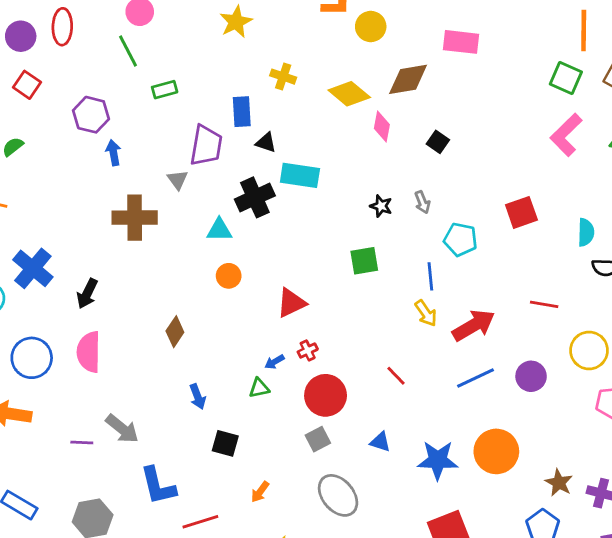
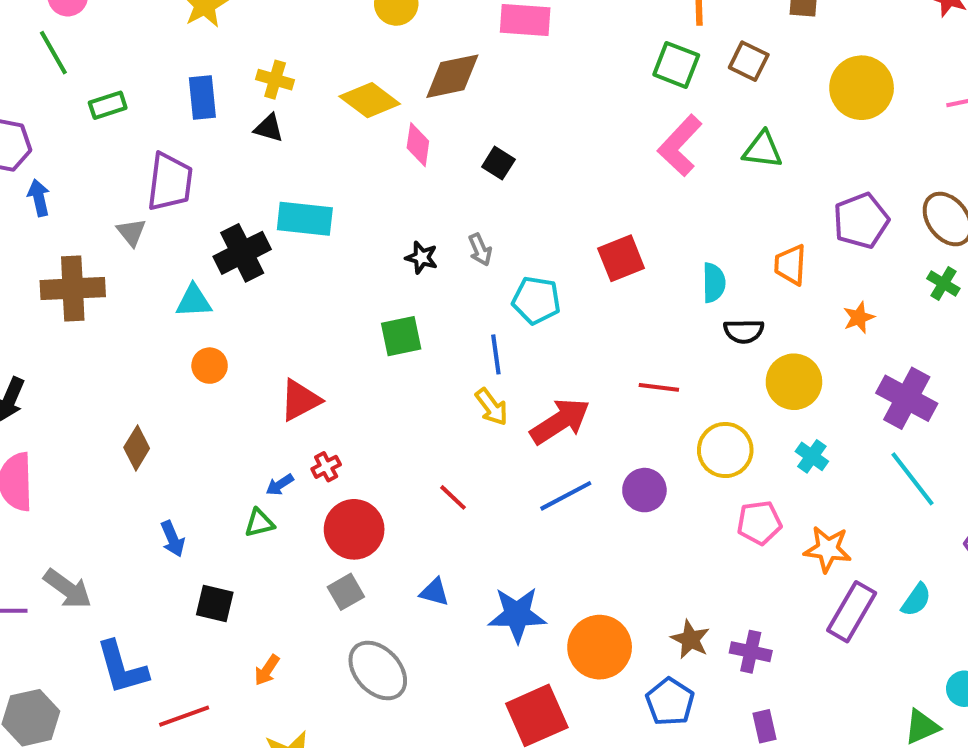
blue rectangle: (242, 112) -> (202, 97), moved
black triangle: (266, 143) -> (269, 128), moved
orange circle: (496, 451) -> (600, 647), moved

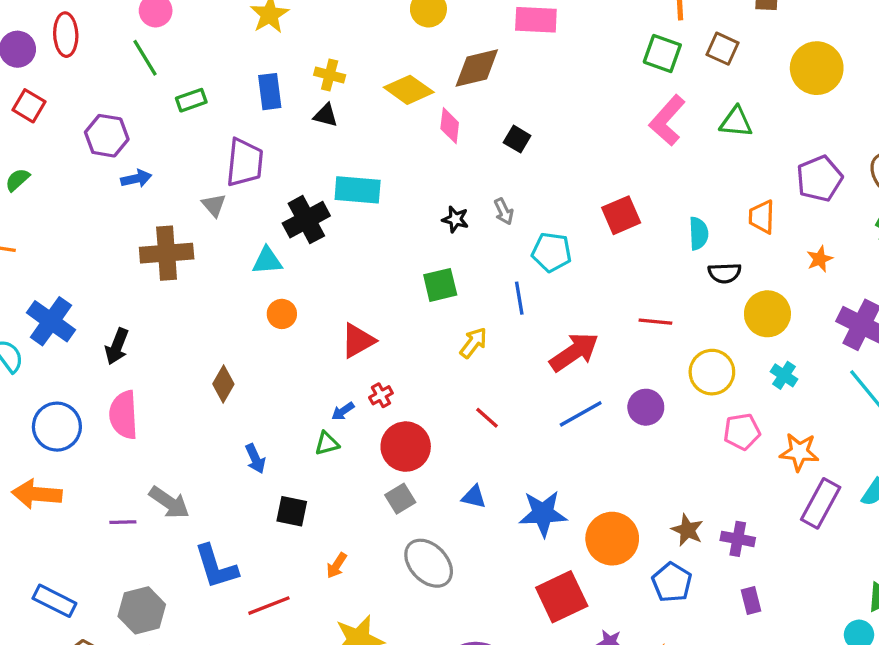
blue arrow: (39, 198) -> (136, 179), turned 92
yellow arrow: (492, 407) -> (473, 343), moved, turned -104

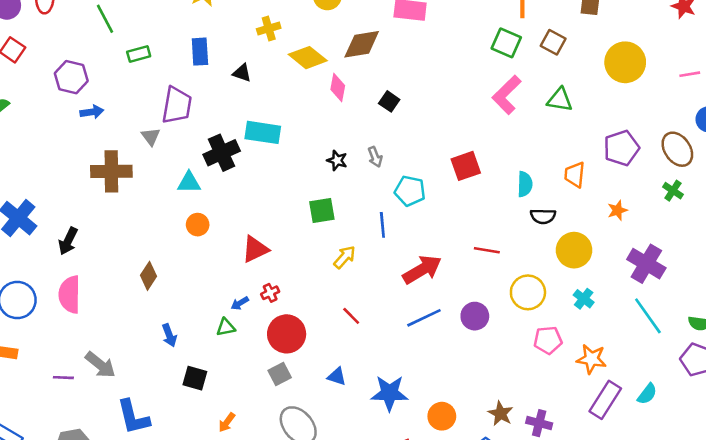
yellow cross: (330, 75) -> (269, 29), moved, turned -35
orange circle: (612, 539) -> (442, 416), size x0.7

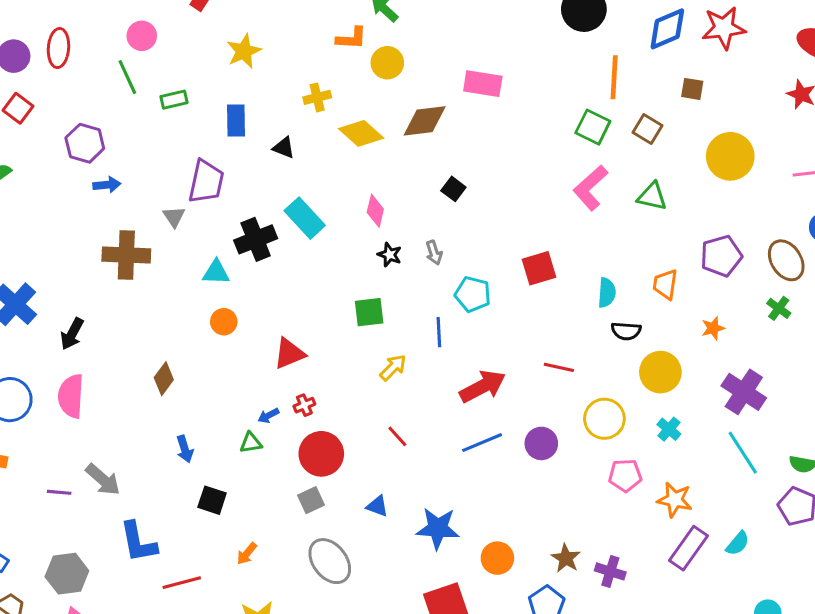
green rectangle: (139, 54) -> (174, 100), moved
pink diamond: (338, 87) -> (375, 211), moved
cyan rectangle: (263, 132) -> (305, 218), turned 36

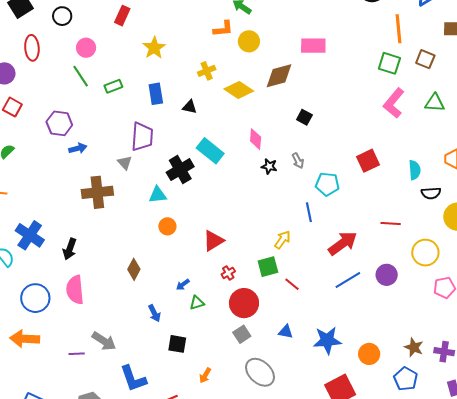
red ellipse: (58, 48) -> (32, 48), moved
green square: (369, 312) -> (268, 267), moved
blue arrow: (268, 416) -> (183, 285), moved

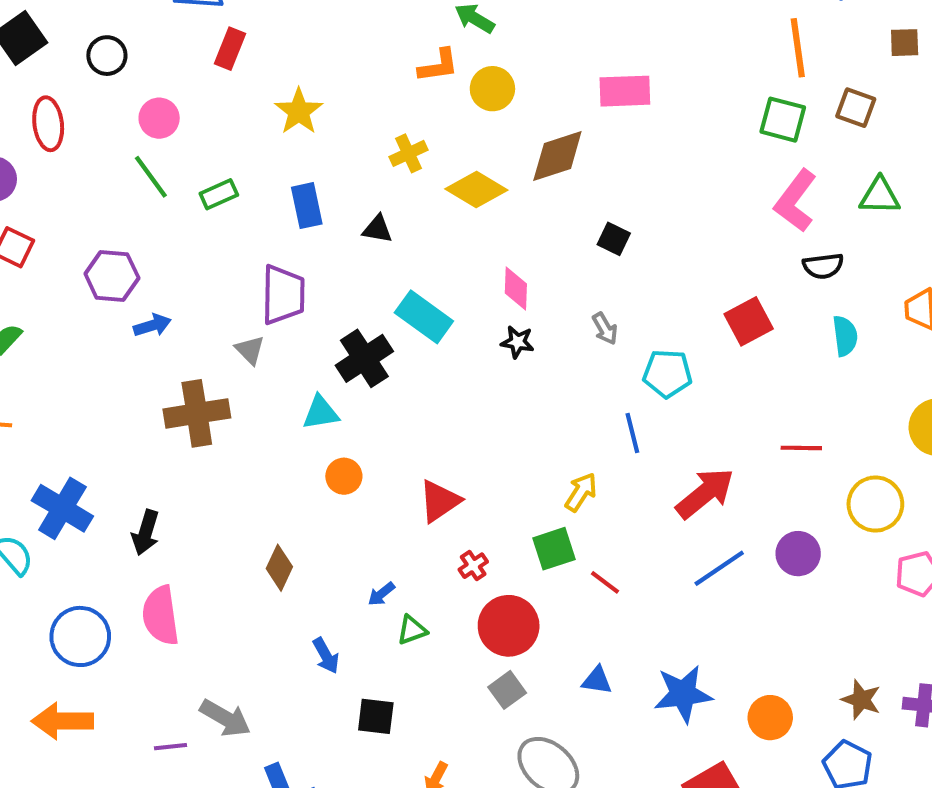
black star: (269, 166) -> (517, 342), moved
black semicircle: (431, 193) -> (823, 266), moved

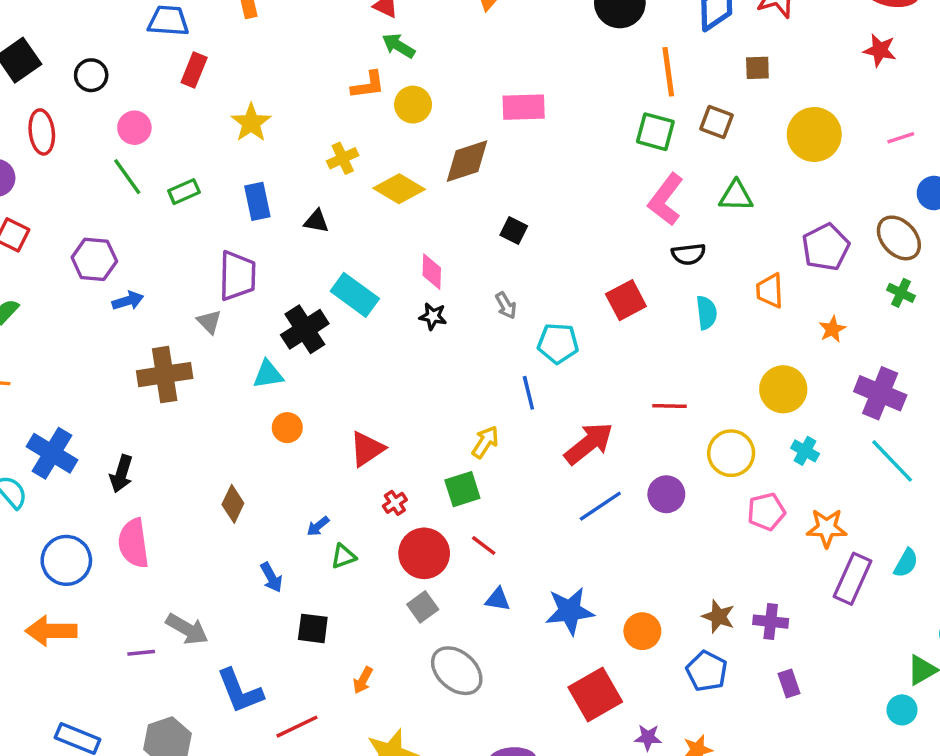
red line: (605, 582) -> (484, 546), moved

